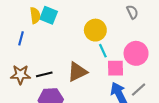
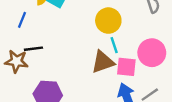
brown triangle: (77, 72) -> (103, 62), moved
black line: (44, 74) -> (33, 49), moved

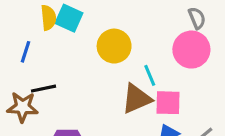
yellow circle: (108, 21) -> (114, 46), moved
pink circle: (152, 53) -> (191, 50), moved

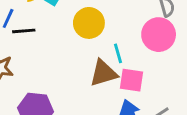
black line: (44, 89) -> (24, 31), moved

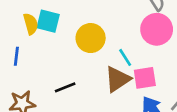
black line: (24, 31) -> (65, 87), moved

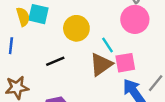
black line: (65, 87) -> (55, 61), moved

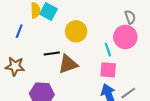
cyan line: (107, 45) -> (108, 50), moved
brown triangle: (101, 64) -> (68, 64), moved

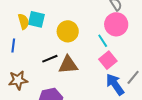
brown triangle: (68, 64) -> (68, 65), turned 30
pink square: (108, 70) -> (108, 60), turned -30

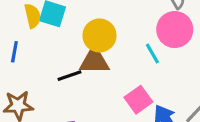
pink square: (108, 60) -> (138, 100), moved
brown triangle: (68, 65) -> (94, 61), moved

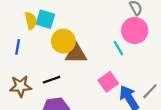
yellow circle: (99, 35) -> (63, 41), moved
black line: (69, 76) -> (51, 80), moved

